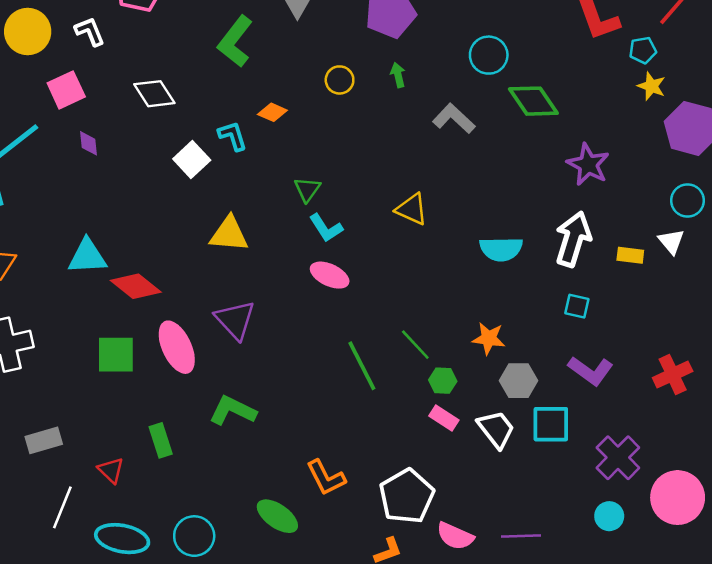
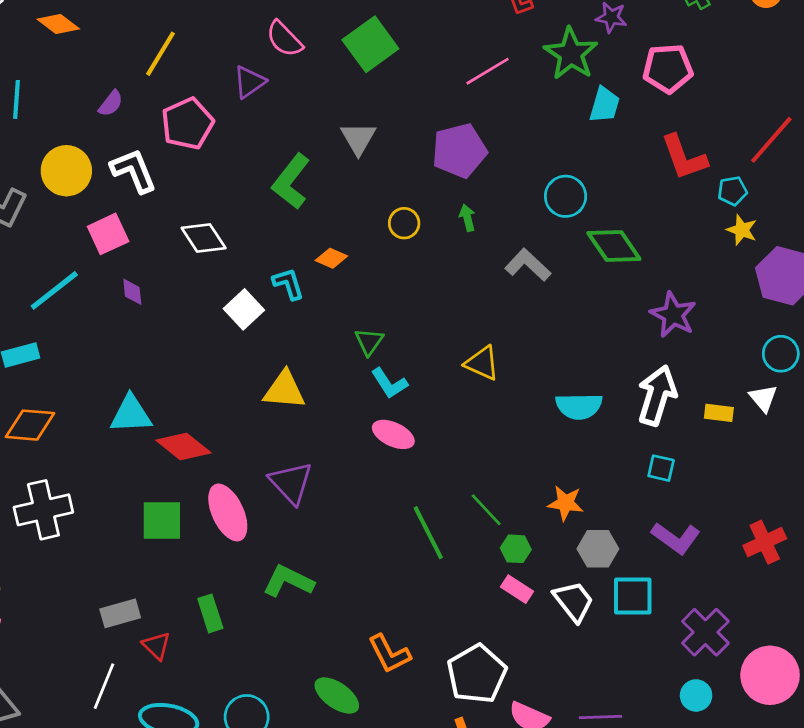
white L-shape: (90, 31) -> (134, 171), size x1.4
gray rectangle: (44, 440) -> (120, 613), moved

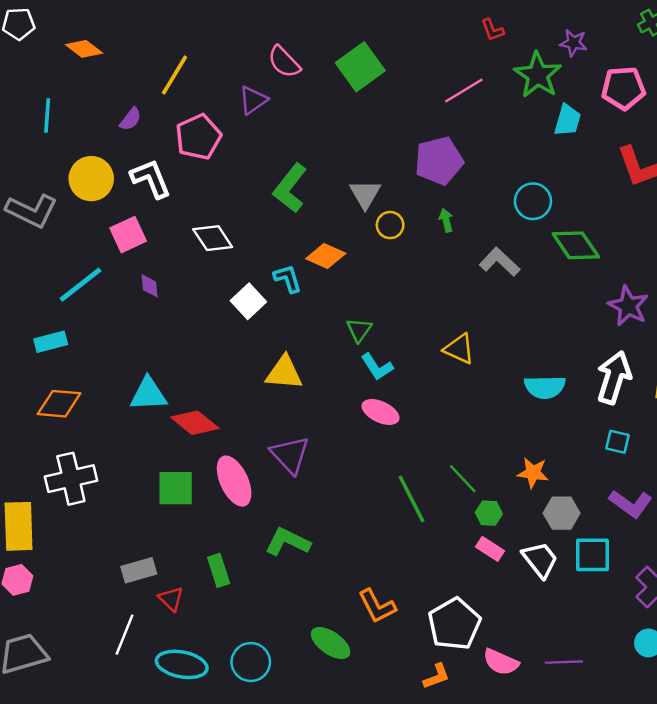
gray triangle: (358, 138) -> (365, 194), moved
orange diamond: (331, 258) -> (326, 256), size x1.4

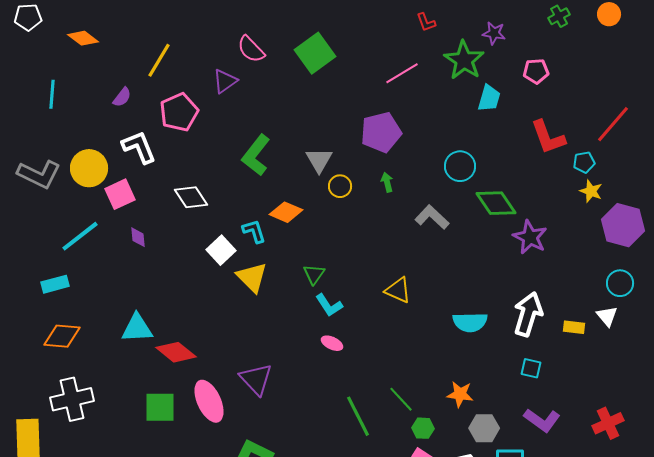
pink pentagon: (623, 88) -> (536, 71), size x0.7
yellow circle: (91, 179) -> (89, 168), moved
purple star: (628, 306) -> (530, 237), moved
yellow triangle: (284, 373) -> (252, 277), moved, turned 40
pink ellipse: (381, 412) -> (332, 343), size x0.7

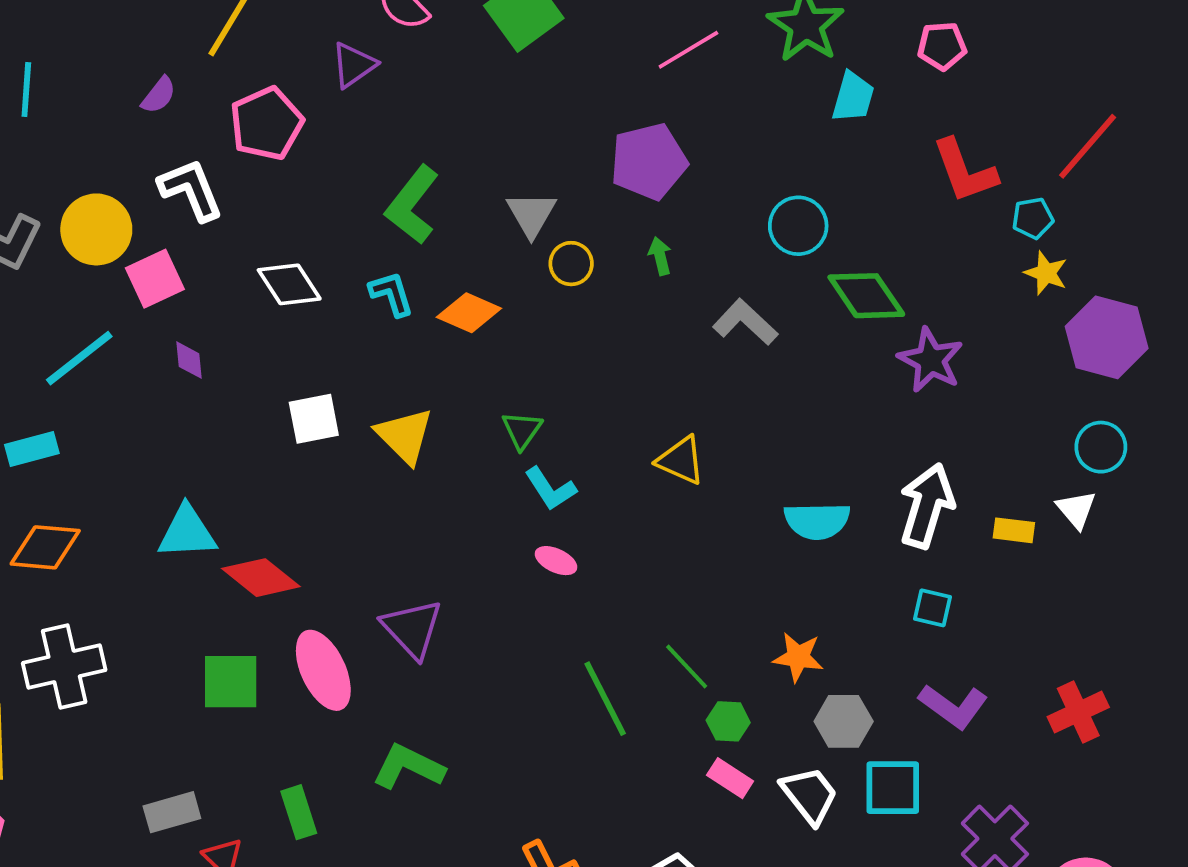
cyan L-shape: (254, 231) -> (391, 294), moved
white square: (221, 250) -> (314, 419), moved, turned 32

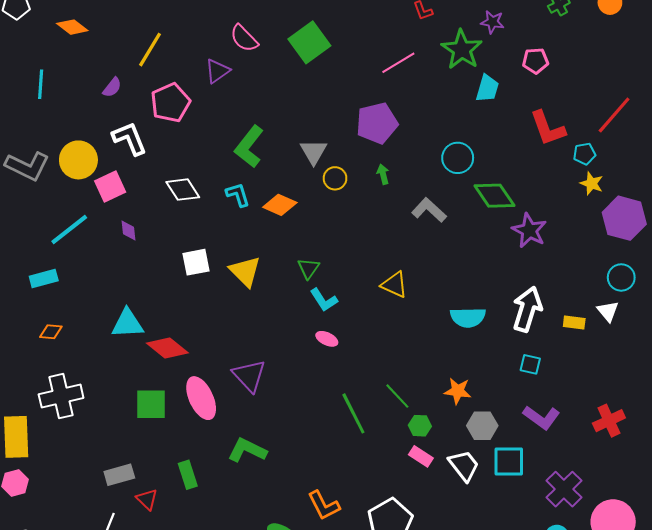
orange diamond: (45, 547) -> (51, 332), size x0.6

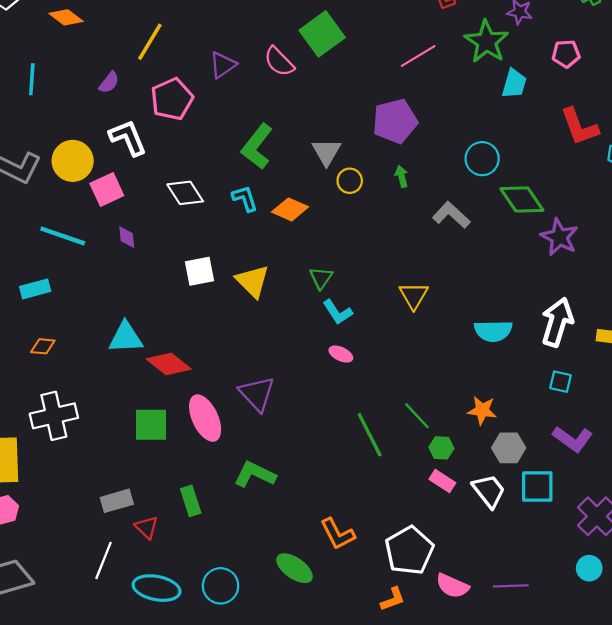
pink semicircle: (244, 38) -> (279, 62), moved
cyan line: (69, 229) -> (63, 236), turned 57
yellow triangle: (394, 285) -> (414, 296), turned 36

